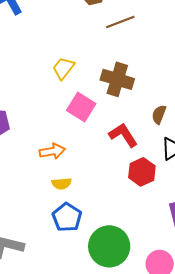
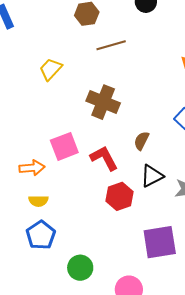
yellow trapezoid: (63, 68) -> (51, 69), moved
pink square: (81, 107) -> (64, 146), moved, turned 32
green circle: (109, 246) -> (80, 268), size x0.6

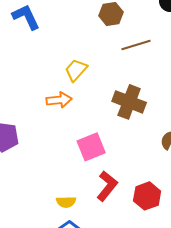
red L-shape: (104, 158) -> (107, 186), moved, turned 68
orange arrow: (32, 168) -> (59, 100), moved

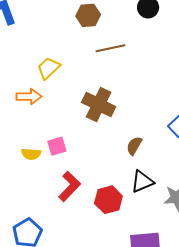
pink square: (91, 147) -> (57, 146), size x0.7
yellow semicircle: (66, 202) -> (31, 154), moved

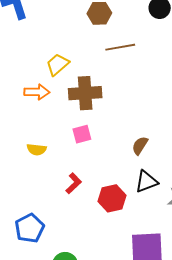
brown cross: (99, 105) -> (85, 93), moved, turned -32
pink square: (57, 146) -> (82, 134), moved
red L-shape: (69, 186) -> (74, 183), size x0.7

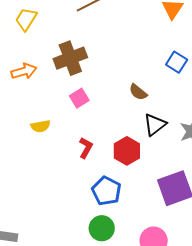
yellow trapezoid: (58, 64) -> (26, 19), moved
brown semicircle: (140, 146) -> (138, 92), turned -66
blue pentagon: (30, 228) -> (106, 191), moved

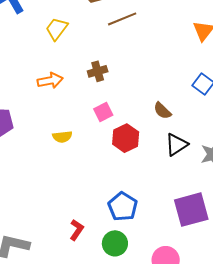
brown cross: (70, 58) -> (98, 71), size x0.6
red L-shape: (86, 148) -> (77, 230), moved
red hexagon: (127, 151) -> (126, 138), moved

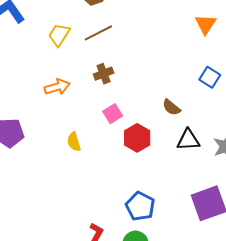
brown line: (122, 19) -> (98, 33), moved
yellow semicircle: (62, 137) -> (74, 142), turned 84
black triangle: (176, 145) -> (188, 140), turned 35

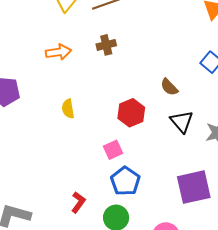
pink square: (113, 114) -> (113, 150), moved
black triangle: (188, 140) -> (182, 122), turned 45

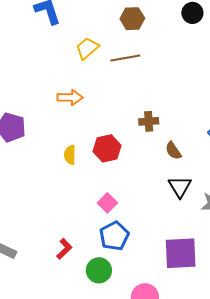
brown cross: (106, 45) -> (149, 121), moved
red hexagon: (131, 113) -> (107, 148), moved
pink square: (113, 150) -> (107, 203), turned -30

